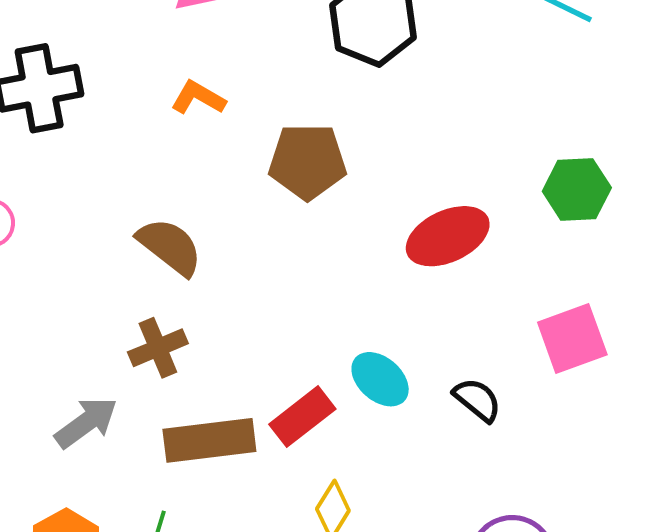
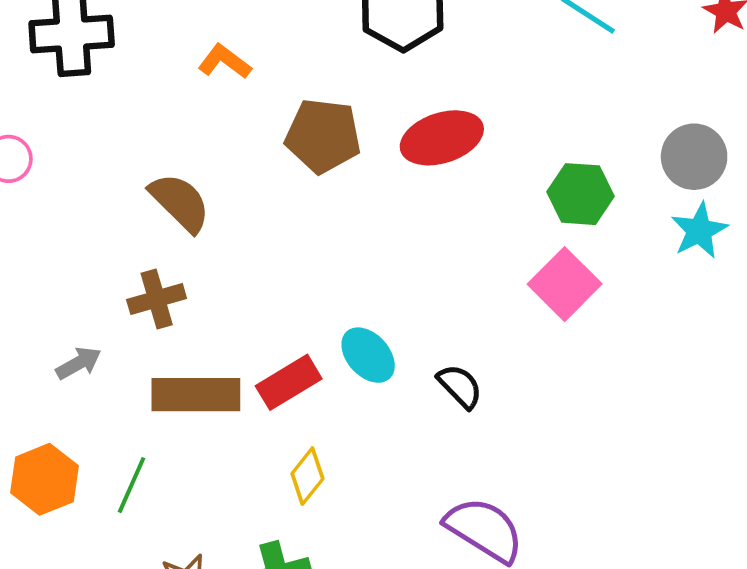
red ellipse: (448, 236) -> (442, 138), moved
pink square: (572, 339) -> (565, 284), moved, turned -32
gray arrow: (86, 423) -> (79, 363), size x0.7

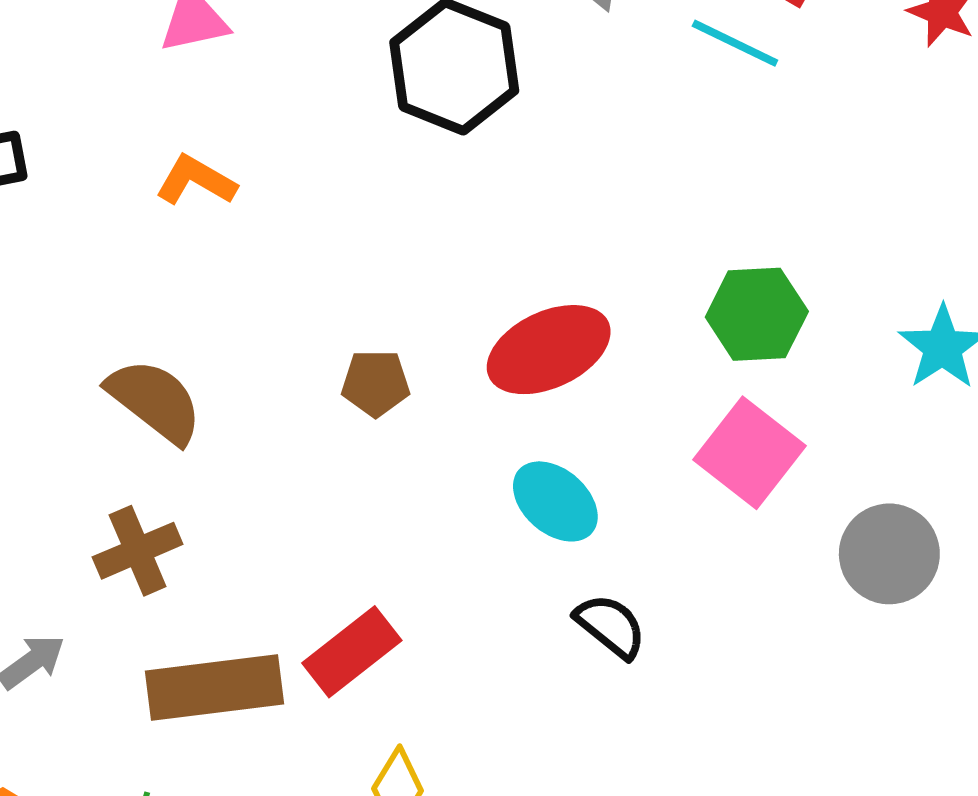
brown pentagon: (323, 136) -> (376, 383), moved, size x0.6
red ellipse: (442, 138) -> (549, 350), moved
gray circle: (694, 157) -> (889, 554), moved
cyan ellipse: (368, 355) -> (555, 501), moved

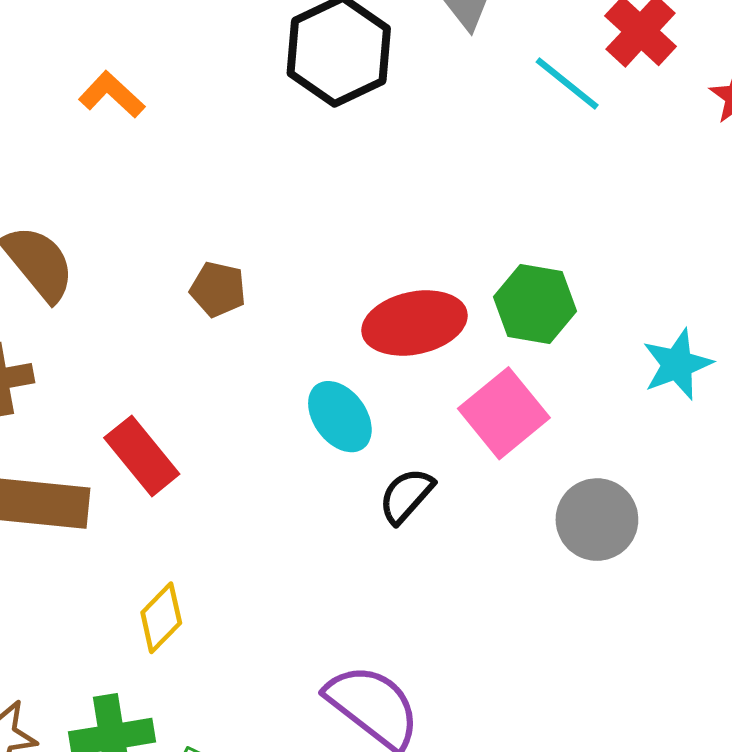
red ellipse: (549, 350) -> (414, 323), moved
black semicircle: (611, 626) -> (406, 496), moved, turned -100
red rectangle: (352, 652) -> (142, 456), moved, turned 76

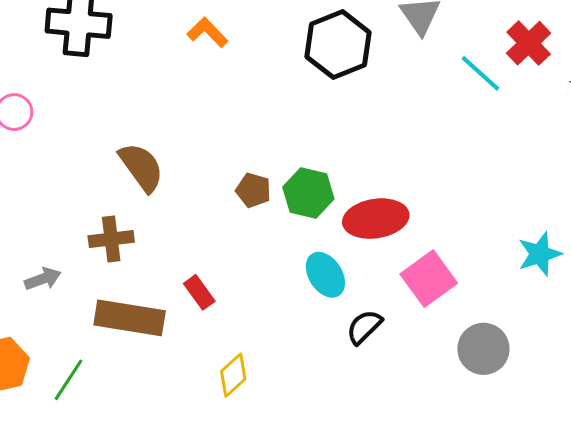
orange L-shape: (112, 95) -> (207, 32), moved
green hexagon: (535, 304) -> (308, 193), moved
red rectangle: (142, 456) -> (199, 292), size x0.7
yellow diamond: (161, 618) -> (233, 375), moved

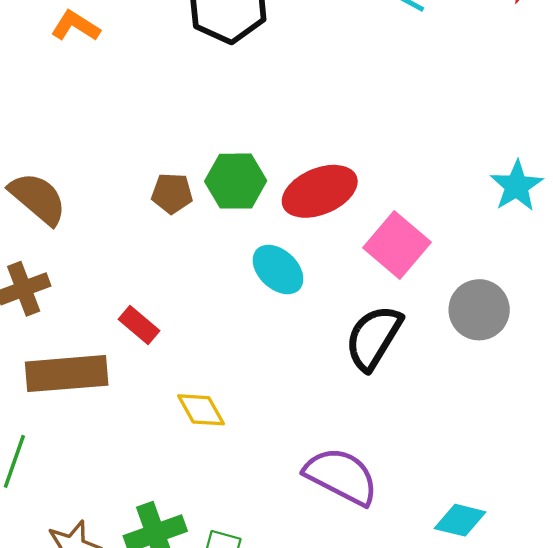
black semicircle: (364, 327) -> (374, 338), moved, size x1.5
yellow diamond: (233, 375) -> (201, 410), turned -63

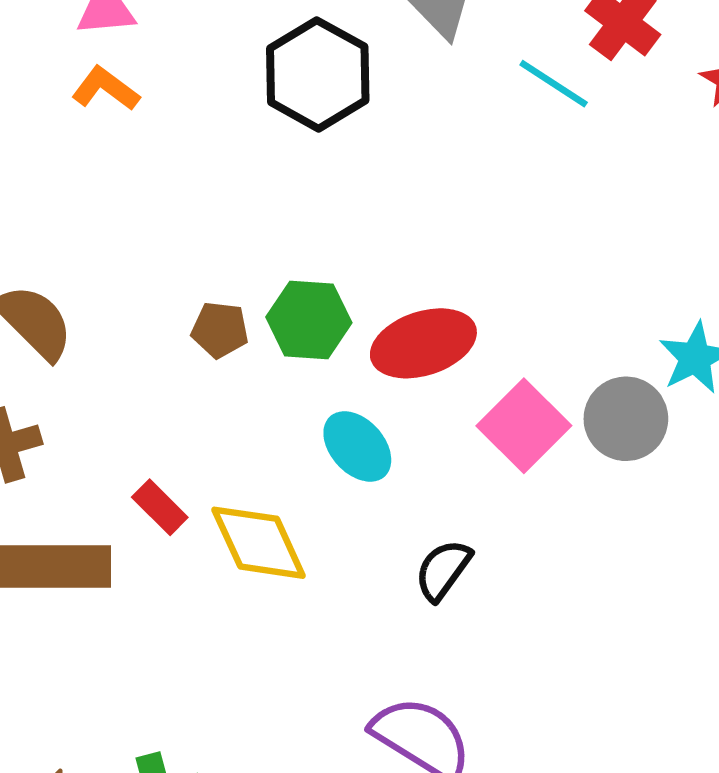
gray circle: (479, 310) -> (626, 419), moved
black semicircle: (374, 338) -> (443, 570), moved, size x0.7
yellow diamond: (201, 410) -> (259, 543), moved, size x1.5

